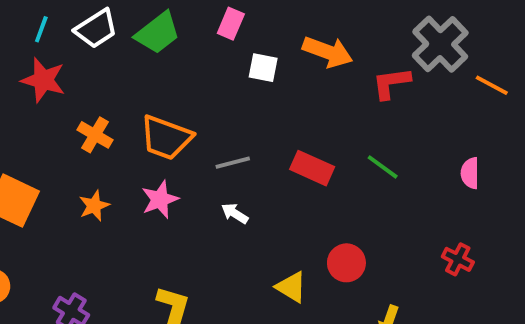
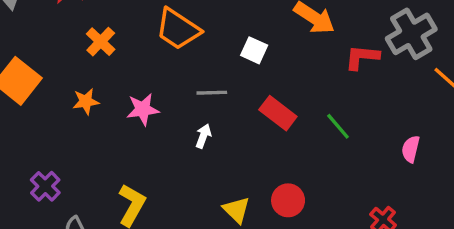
white square: (263, 68) -> (254, 50), moved
orange trapezoid: (166, 138) -> (178, 29), moved
white arrow: (235, 213) -> (203, 136), turned 65

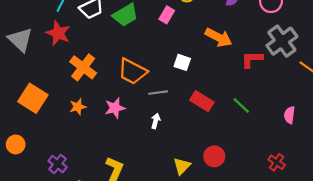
orange trapezoid: (178, 29) -> (132, 71), moved
orange cross: (101, 42) -> (83, 67), size x1.4
yellow triangle: (236, 210) -> (182, 166), turned 36

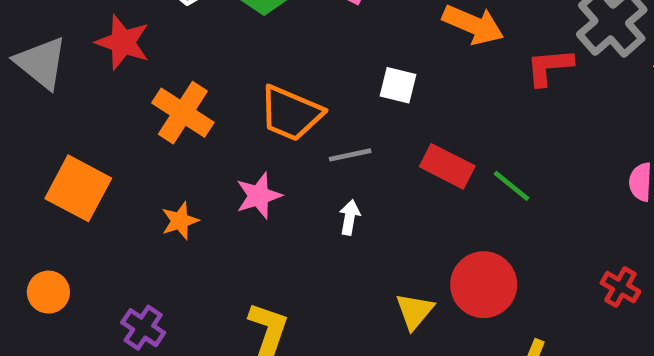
green line: (241, 105) -> (512, 186), moved
orange star: (78, 107) -> (180, 221), moved
red circle: (214, 156) -> (484, 285), size x1.4

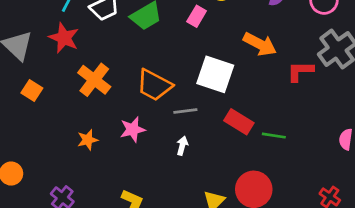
white square: (398, 85) -> (215, 74), size x1.8
green line: (512, 186) -> (274, 136), turned -35
orange square: (78, 188) -> (32, 91), moved, size x0.6

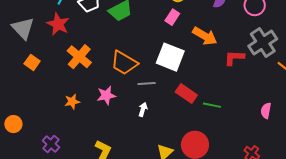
pink rectangle: (197, 16) -> (172, 17), moved

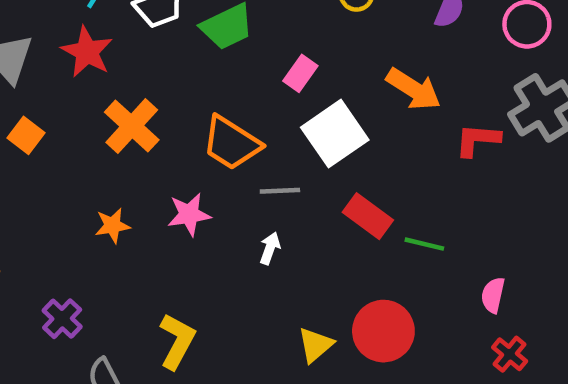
pink rectangle: (172, 17) -> (300, 73), moved
white square: (170, 57) -> (335, 134), turned 32
pink semicircle: (266, 111) -> (493, 295), moved

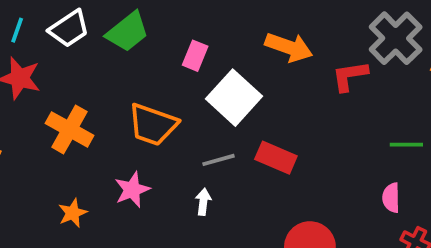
gray line: (280, 191) -> (219, 160), moved
green line: (424, 244) -> (406, 145), moved

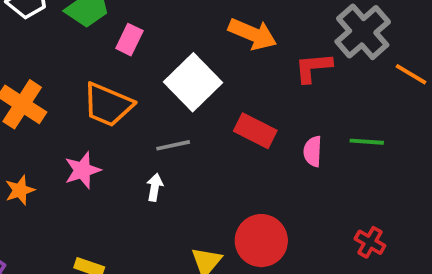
pink rectangle: (195, 56) -> (129, 40), moved
red rectangle: (276, 158) -> (255, 131), moved
pink semicircle: (391, 198) -> (313, 151), moved

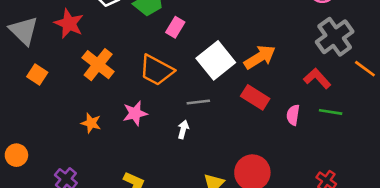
orange arrow: (253, 34) -> (260, 57), moved, turned -60
red L-shape: (313, 68) -> (317, 78), moved, turned 48
orange star: (20, 190) -> (91, 123), turned 30

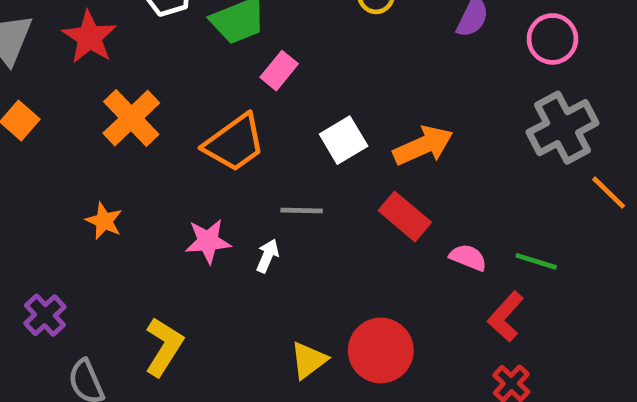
white square: (216, 60) -> (344, 140), size x0.7
orange trapezoid: (156, 70) -> (234, 143), turned -72
red L-shape: (317, 78) -> (506, 317), moved, turned -104
pink star: (135, 113) -> (208, 241), moved
pink semicircle: (293, 115) -> (468, 258), turned 96

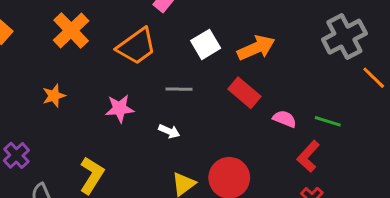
orange star: (104, 221) -> (54, 96), turned 30
white arrow: (267, 256) -> (169, 131), moved, turned 90

